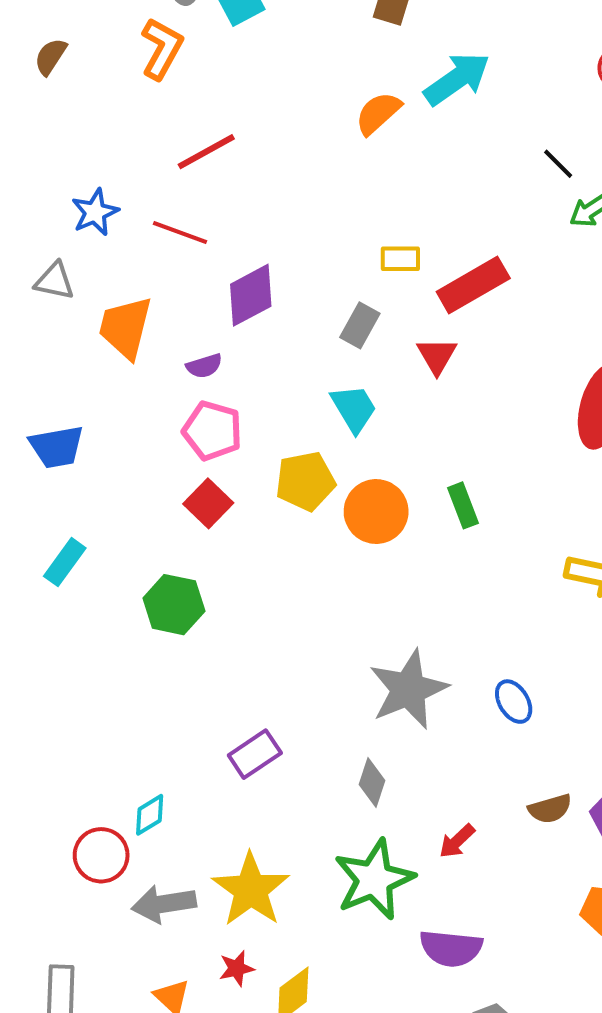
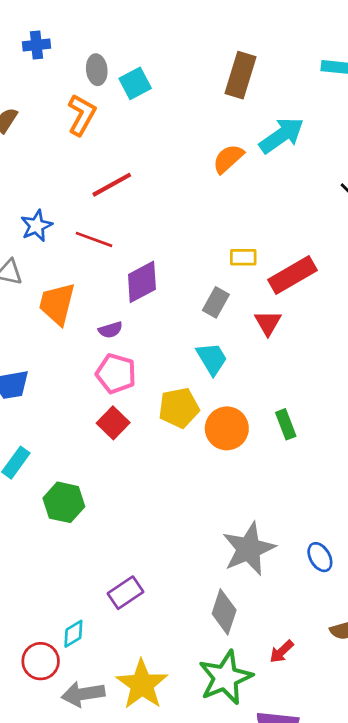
green hexagon: (174, 605) -> (64, 502), moved
purple rectangle: (255, 754) -> (125, 593), moved
gray diamond: (372, 782) -> (224, 612), size x1.4

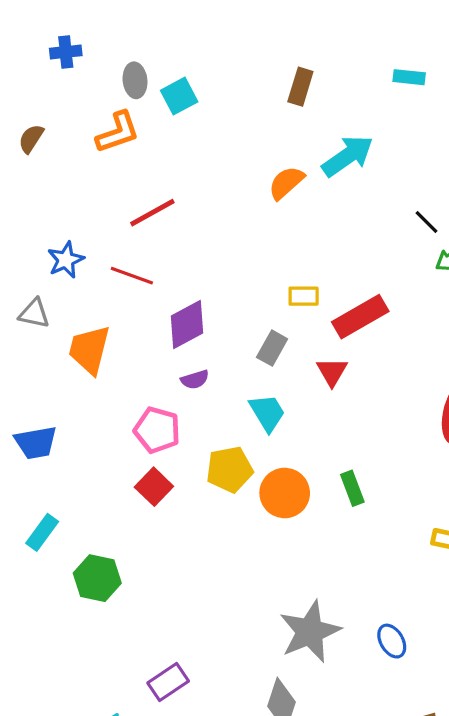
brown rectangle: (241, 75) -> (300, 87), size x0.7
orange L-shape: (82, 115) -> (118, 132), turned 42
purple semicircle: (110, 330) -> (195, 380), moved

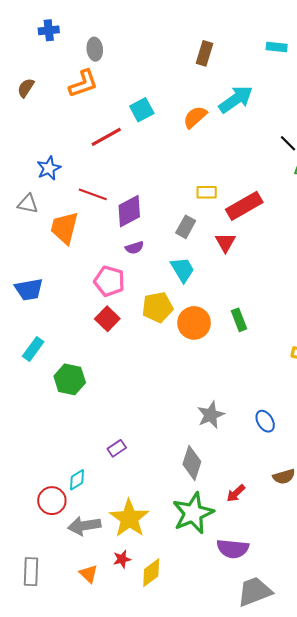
cyan square: (179, 96) -> (142, 110), moved
red line: (132, 276) -> (93, 194), moved
gray star: (310, 632) -> (211, 415), size x0.7
purple rectangle: (168, 682) -> (117, 448), size x0.7

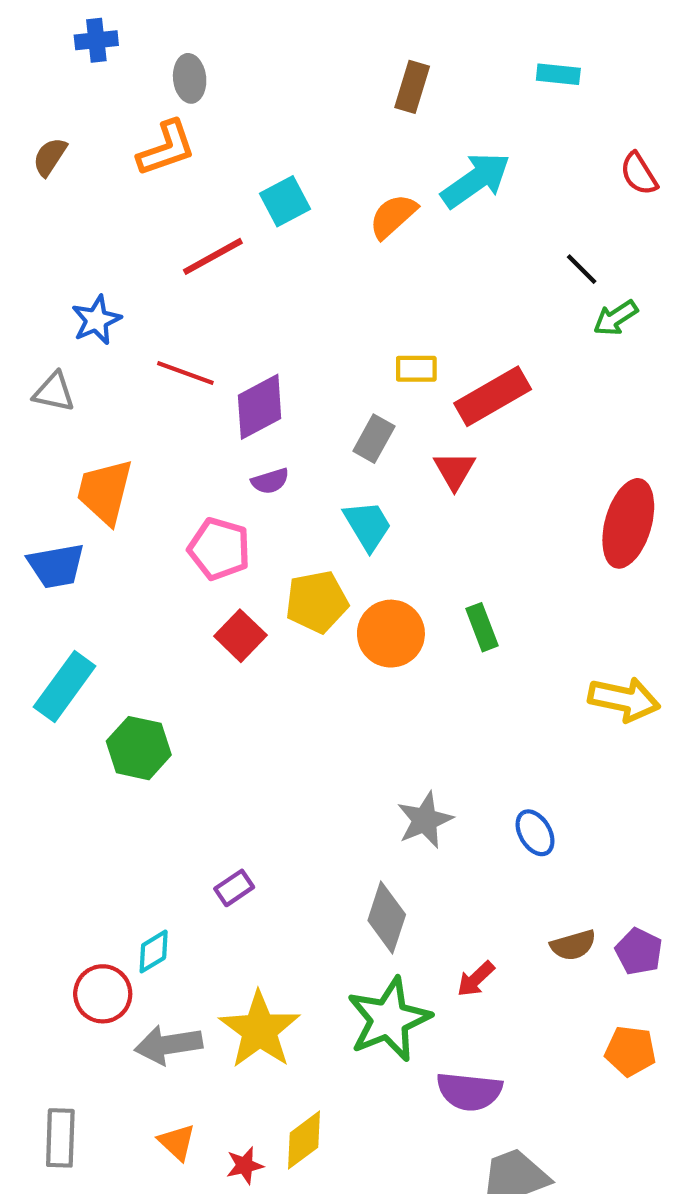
orange trapezoid: (64, 228) -> (105, 492), moved
red square: (107, 319) -> (240, 636), moved
cyan rectangle: (33, 349) -> (65, 687), size x1.4
red star: (122, 559) -> (245, 1165), moved

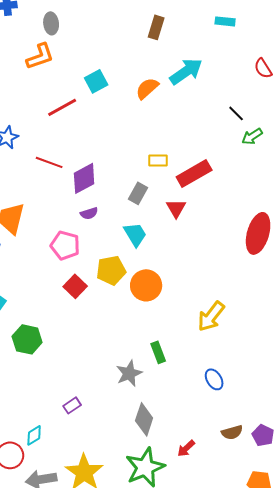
green rectangle: (482, 627) -> (158, 352), moved
yellow arrow: (624, 699) -> (211, 316), moved, turned 116
gray star: (425, 820) -> (129, 373), moved

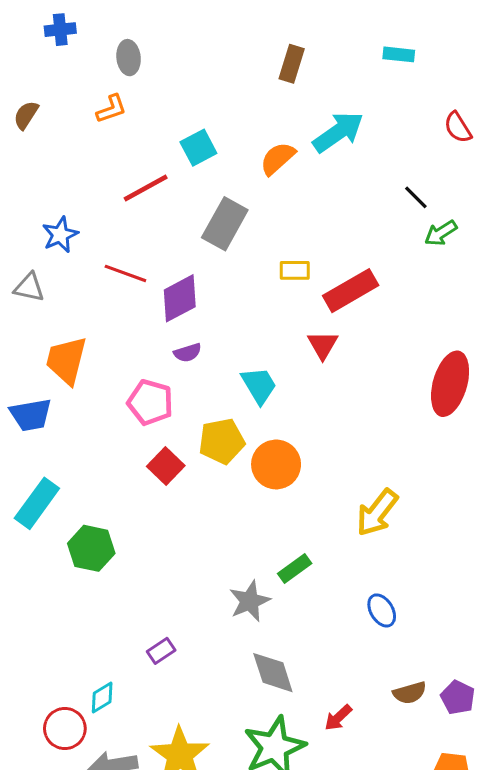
orange L-shape: (40, 56) -> (111, 109), size x0.7
gray rectangle: (138, 193) -> (225, 224), moved, size x1.5
green rectangle: (158, 352) -> (295, 569), turned 75
gray diamond: (144, 419) -> (273, 673), turned -36

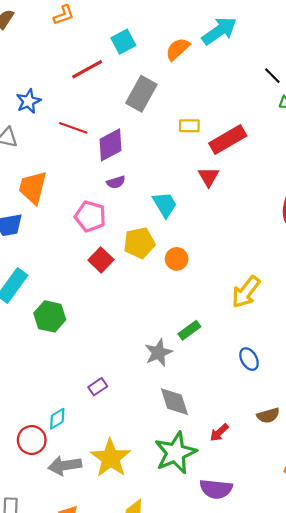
orange circle: (276, 464) -> (177, 259), size x0.7

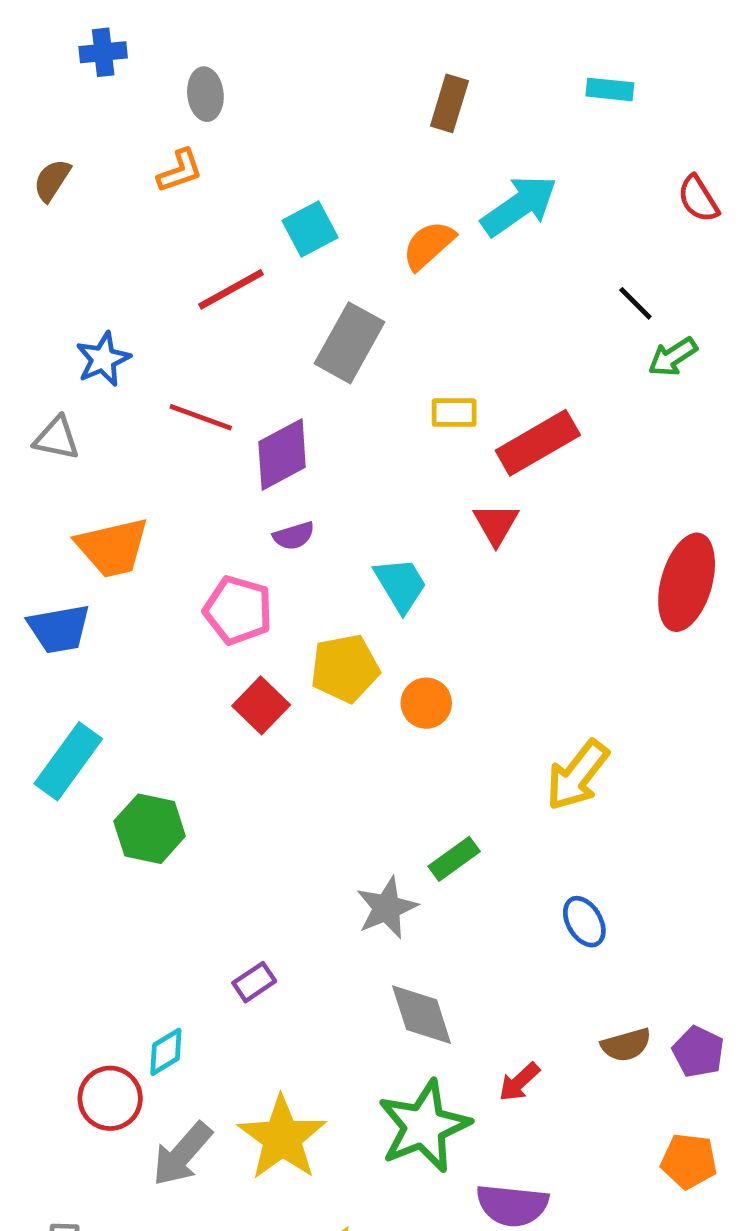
orange trapezoid: (33, 188) -> (112, 547), turned -117
gray arrow: (65, 466) -> (182, 1154), turned -40

